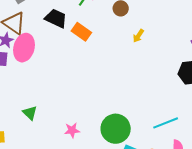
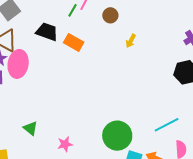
pink star: (72, 130) -> (65, 144), moved

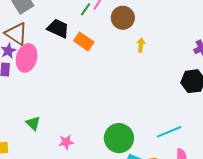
brown circle: (110, 15) -> (123, 18), size x1.5
yellow arrow: (131, 41) -> (141, 45), turned 152

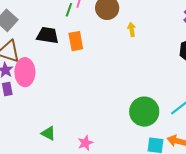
orange rectangle: (84, 41) -> (76, 41), turned 60
green circle: (119, 138) -> (144, 112), moved

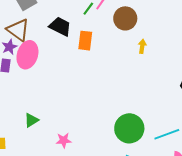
green triangle: (48, 133) -> (31, 120), turned 42

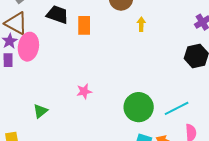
pink star: (64, 140) -> (84, 91), moved

